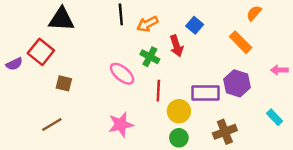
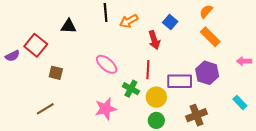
orange semicircle: (254, 13) -> (206, 11), moved
black triangle: (61, 19) -> (69, 26), moved, size x0.7
green cross: (150, 57) -> (131, 89), moved
red line: (158, 91) -> (148, 70), moved

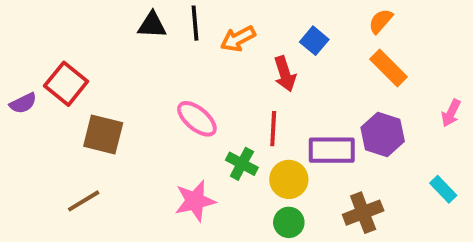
black triangle: (69, 26) -> (152, 25), moved
pink arrow: (244, 61) -> (451, 113), turned -64
brown square: (56, 73) -> (103, 134), size x1.5

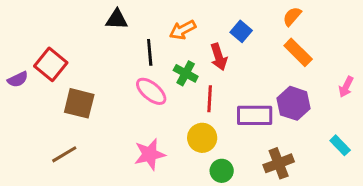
black line: (195, 23) -> (150, 52), moved
green cross: (242, 164) -> (186, 73), moved
yellow circle: (289, 179) -> (202, 138), moved

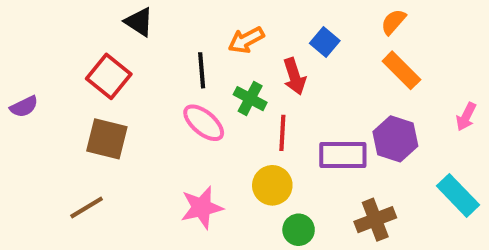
black triangle: (117, 19) -> (139, 22), moved, turned 30
red square: (51, 64) -> (109, 76), moved
cyan rectangle: (340, 145) -> (458, 195), size x1.5

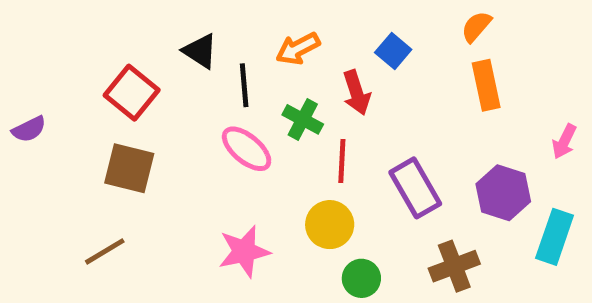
black triangle: (139, 22) -> (200, 51), moved
orange rectangle: (401, 70) -> (486, 85), turned 33
purple hexagon: (395, 139) -> (503, 193), moved
purple rectangle: (343, 155) -> (415, 188), turned 60
cyan rectangle: (458, 195) -> (555, 237), turned 63

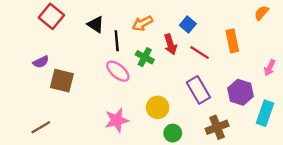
orange semicircle: (476, 27) -> (261, 13), moved
red square: (132, 93) -> (51, 16), moved
purple semicircle: (29, 129) -> (41, 62), moved
red line: (342, 161) -> (200, 53), moved, turned -60
brown line: (105, 251) -> (41, 127), moved

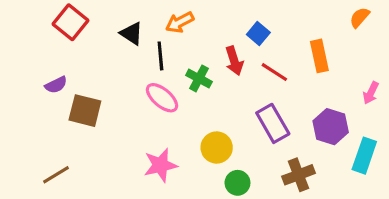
orange arrow: (142, 23) -> (180, 22), moved

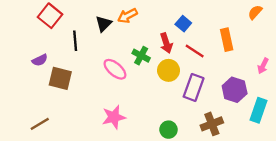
black triangle: (132, 33) -> (104, 24), moved, turned 42
black line: (160, 56) -> (75, 41), moved
purple rectangle: (273, 123) -> (194, 87), turned 50
yellow circle: (217, 147) -> (168, 70), moved

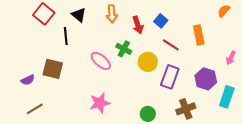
orange arrow: (127, 16) -> (112, 14), turned -66
black triangle: (104, 24) -> (79, 15), moved, turned -35
red arrow: (166, 43) -> (138, 25), moved
purple semicircle: (40, 60) -> (28, 80), moved

